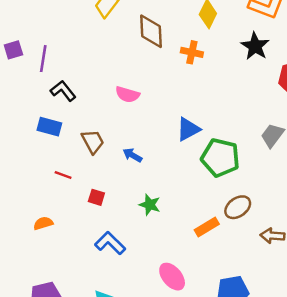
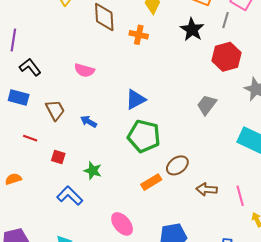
green pentagon: (220, 158) -> (144, 136), moved
green star: (150, 205) -> (93, 171), moved

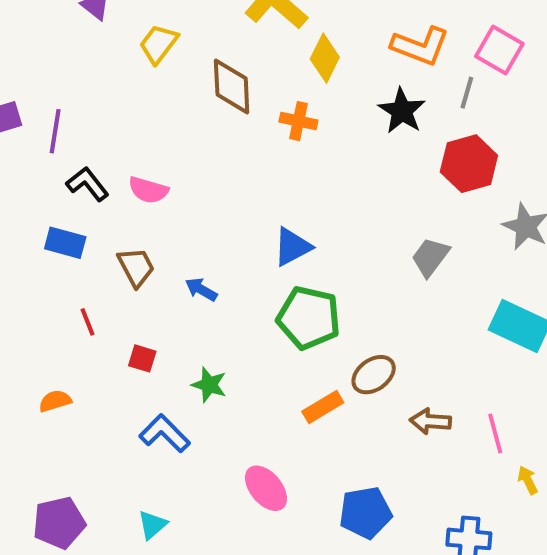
pink semicircle: (84, 70) -> (148, 190), moved
red line: (30, 138) -> (87, 322), turned 48

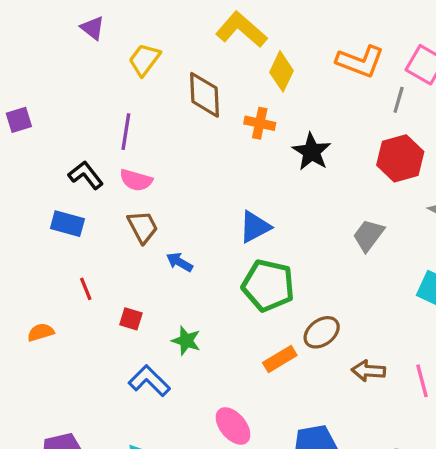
black star: (402, 111) -> (312, 152), moved
purple line: (55, 131) -> (126, 132), moved
brown trapezoid: (136, 267) -> (143, 227), moved
orange semicircle: (55, 401) -> (41, 332), moved

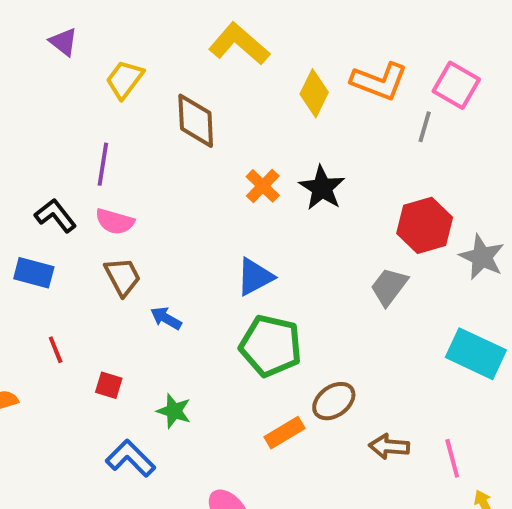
yellow diamond: (281, 71) -> (314, 93), moved
orange cross: (260, 123) -> (263, 186), moved, turned 32
red hexagon: (400, 158) -> (425, 225), moved

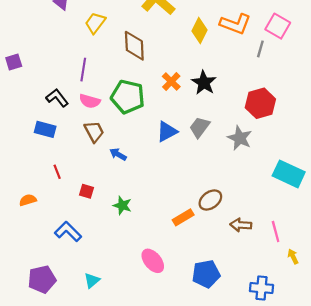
gray star: (482, 257) -> (240, 138), moved
gray trapezoid: (389, 287) -> (200, 127), moved
green pentagon: (271, 346) -> (128, 97), moved
blue L-shape: (131, 458) -> (68, 232), moved

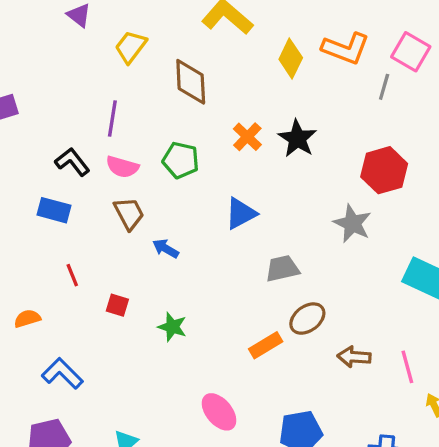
green pentagon: (128, 97) -> (181, 160), size x0.7
gray trapezoid: (200, 127) -> (282, 269), moved, turned 40
blue L-shape: (68, 232) -> (62, 374), moved

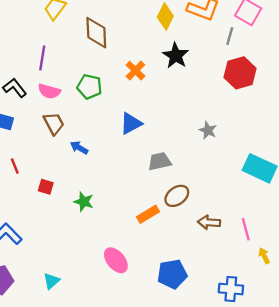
black star: (297, 138) -> (176, 56), moved
red hexagon: (384, 170) -> (240, 73), moved
gray star: (352, 224) -> (208, 130), size x0.7

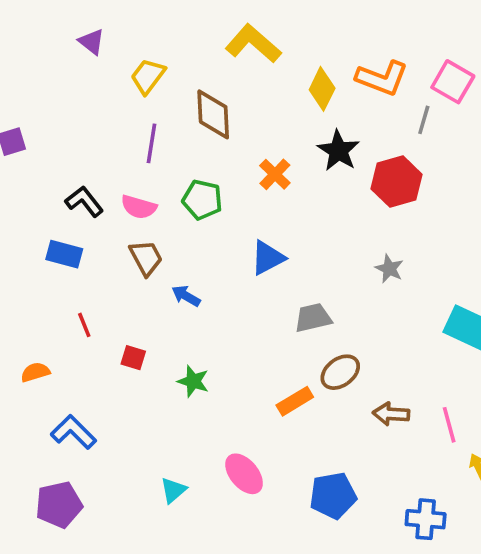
purple line: (42, 58) -> (151, 143), moved
red hexagon: (240, 73) -> (397, 182), moved
cyan triangle: (51, 281) -> (173, 490), moved

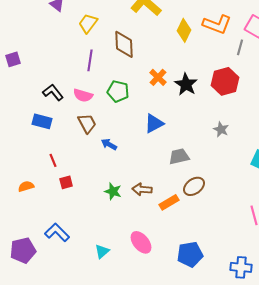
black star: (338, 151) -> (186, 84), moved
red square: (133, 358) -> (66, 182), moved, turned -32
brown arrow: (391, 414) -> (142, 189), moved
blue L-shape: (73, 432) -> (57, 232), moved
purple pentagon: (59, 505) -> (23, 250), moved

